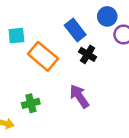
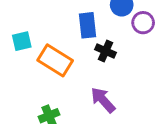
blue rectangle: (75, 30) -> (87, 25), turned 40

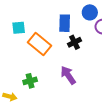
black cross: (105, 51) -> (74, 42), turned 32

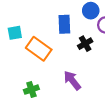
black cross: (74, 42) -> (85, 44), moved

